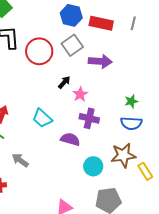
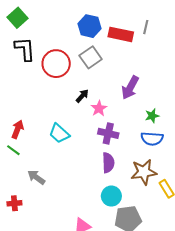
gray line: (133, 23) -> (146, 27), moved
purple arrow: (100, 61) -> (130, 88), moved, turned 115
purple semicircle: (70, 139) -> (108, 163), moved, turned 72
cyan circle: (93, 166) -> (111, 196), moved

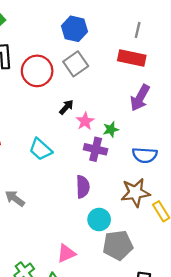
red rectangle: (121, 34) -> (132, 58), moved
purple arrow: (130, 88) -> (140, 98), moved
green star: (152, 116) -> (111, 129), moved
purple semicircle: (108, 163) -> (83, 187), moved

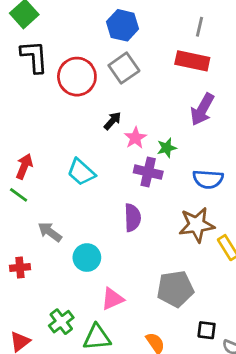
cyan circle: (99, 219) -> (87, 258), moved

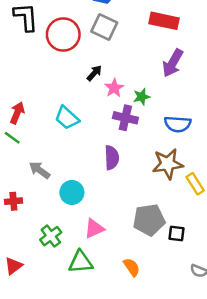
gray square: (124, 68) -> (104, 27), turned -30
green cross: (61, 322) -> (51, 236), moved
black square: (207, 330) -> (176, 234), moved

